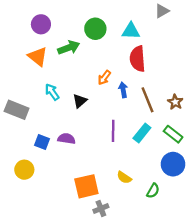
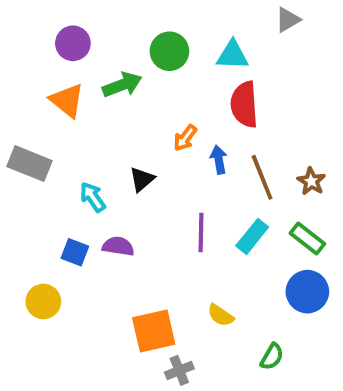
cyan arrow: (52, 92) -> (93, 197), moved
gray rectangle: (17, 110) -> (30, 164), moved
green semicircle: (153, 191) -> (272, 357), moved

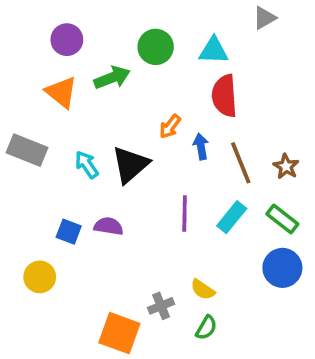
black triangle: (142, 179) -> (130, 165), size x1.6
cyan arrow: (93, 197) -> (87, 165), moved
orange square: (154, 331) -> (119, 333), moved, turned 33
green semicircle: (272, 357) -> (206, 328), moved
gray cross: (179, 370) -> (161, 306), moved

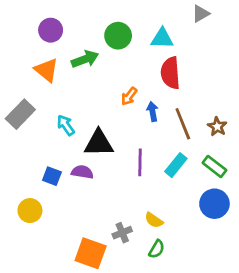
gray rectangle: (27, 150) -> (20, 114), turned -68
black triangle: (130, 165) -> (99, 143), moved, turned 40

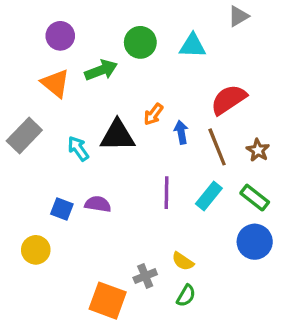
red semicircle: (170, 73) -> (229, 100), moved, turned 60
black triangle: (99, 143) -> (117, 136), moved

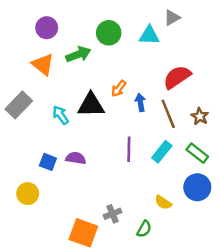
gray triangle: (238, 16) -> (172, 18), moved
yellow semicircle: (183, 261) -> (163, 202), moved

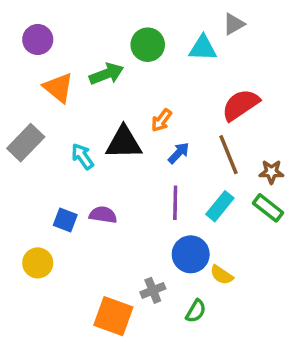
purple circle: (47, 28) -> (38, 40), moved
blue arrow: (140, 102) -> (179, 153), moved, turned 54
brown star: (200, 116) -> (271, 172), moved, turned -30
blue circle: (197, 187) -> (191, 254), moved

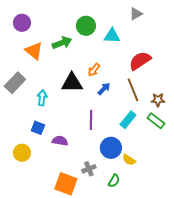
cyan triangle: (203, 48) -> (112, 36), moved
cyan arrow: (82, 156) -> (42, 98), moved, turned 42
purple line: (175, 203) -> (91, 120), moved
purple semicircle: (103, 215) -> (60, 141), moved

